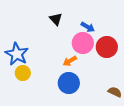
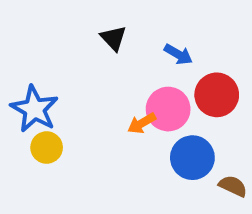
pink circle: (83, 43) -> (168, 109), moved
blue circle: (69, 83) -> (192, 158), moved

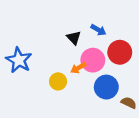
black triangle: (113, 38) -> (74, 38), moved
yellow circle: (47, 148) -> (58, 81), moved

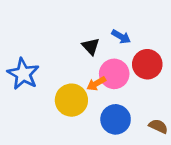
yellow circle: (58, 81) -> (71, 100), size x1.5
blue circle: (106, 87) -> (116, 119), moved

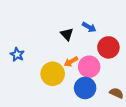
blue star: (23, 74) -> (17, 55), size x0.6
pink circle: (114, 74) -> (89, 67), moved

